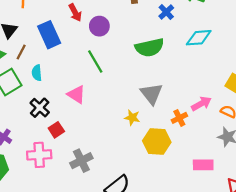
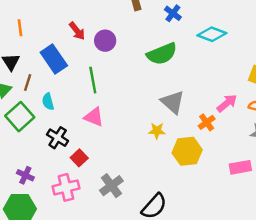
cyan diamond: (199, 38) -> (212, 34), turned 35
green line: (95, 62) -> (93, 80), moved, turned 30

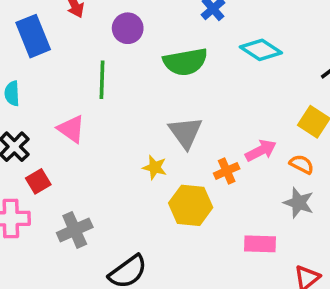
purple circle: (105, 41) -> (128, 28), moved
green line: (93, 80) -> (102, 80), moved

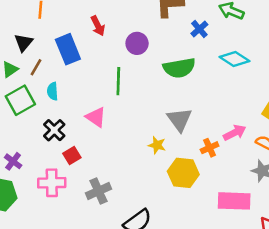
pink rectangle: (260, 244) -> (234, 201), size x1.4

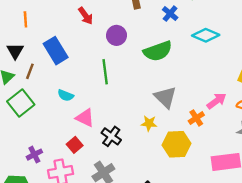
red arrow: (98, 26) -> (86, 16), moved
cyan semicircle: (53, 91) -> (66, 95), moved, turned -56
pink triangle: (96, 117) -> (85, 118), moved
black cross: (54, 130) -> (111, 136), moved
purple cross: (13, 161) -> (34, 155), moved, turned 35

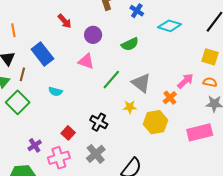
green semicircle: (158, 51) -> (130, 44), size x0.7
green line: (105, 72) -> (111, 80), moved, turned 55
pink triangle: (85, 118) -> (86, 61), moved

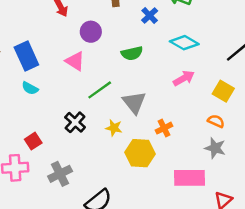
blue rectangle: (42, 54) -> (26, 56), moved
pink arrow: (185, 81) -> (184, 78), moved
black cross: (99, 122) -> (75, 122), moved

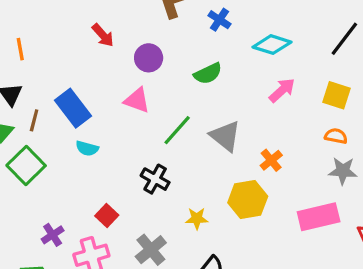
yellow star: (114, 128) -> (197, 218), moved

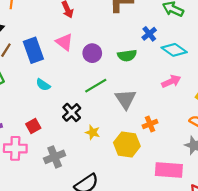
blue cross: (219, 20) -> (149, 34), moved
purple circle: (149, 58) -> (92, 53), moved
pink triangle: (137, 100) -> (64, 42), moved
cyan semicircle: (87, 148) -> (43, 85), moved
yellow star: (197, 218) -> (93, 132), moved

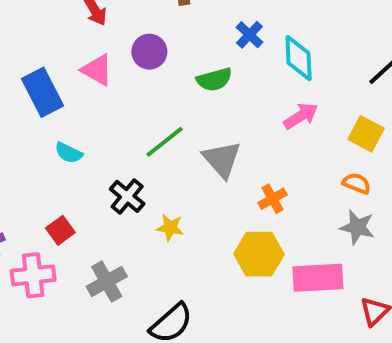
cyan diamond: (174, 50) -> (299, 58), turned 60
purple circle: (92, 53) -> (149, 52), moved
yellow hexagon: (127, 144) -> (259, 254), moved

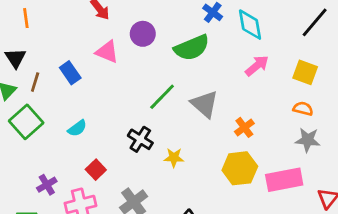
green semicircle: (214, 79) -> (192, 48), size x1.4
blue rectangle: (43, 92) -> (70, 73), size x0.7
cyan semicircle: (69, 153) -> (77, 128), moved, turned -54

